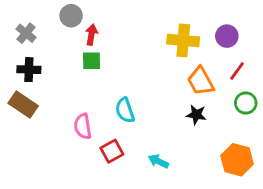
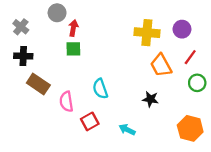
brown rectangle: (23, 104) -> (38, 84), moved
black star: (196, 115) -> (150, 99), moved

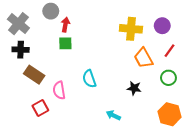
gray cross: (21, 27) -> (18, 24), size x1.5
green circle: (197, 83) -> (168, 78), moved
red square: (90, 121) -> (40, 108), moved

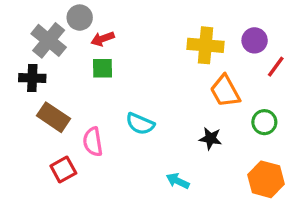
gray cross: (18, 24) -> (49, 40), moved
red arrow: (65, 25) -> (103, 39), turned -120
red line: (170, 51) -> (276, 67), moved
cyan semicircle: (89, 79) -> (140, 124), turned -48

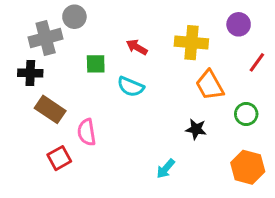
red arrow: (103, 39) -> (137, 47), moved, turned 50
gray cross: (49, 40) -> (46, 38), turned 36
purple circle: (255, 40) -> (239, 24), moved
cyan semicircle: (140, 124) -> (131, 87), moved
cyan arrow: (178, 181) -> (166, 169), turned -75

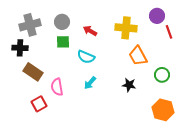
gray circle: (74, 17) -> (62, 22), moved
red line: (257, 62) -> (169, 32), moved, turned -56
cyan arrow: (166, 169) -> (90, 83), moved

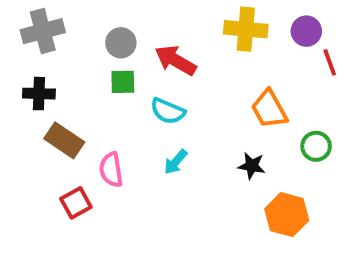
gray cross: (30, 25) -> (43, 31), moved
yellow cross: (126, 28) -> (246, 29), moved
red arrow: (90, 31) -> (176, 60), size x1.5
orange hexagon: (163, 110) -> (287, 215), moved

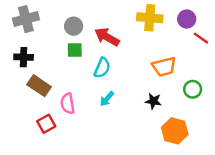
red line: (330, 62) -> (201, 38), turned -35
orange trapezoid: (269, 109) -> (164, 67), turned -75
cyan semicircle: (168, 111) -> (102, 68), turned -90

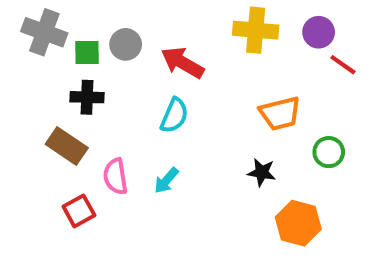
gray cross: (26, 19) -> (44, 32), turned 35
green square: (75, 50) -> (87, 53), moved
black cross: (24, 57) -> (87, 97), moved
cyan arrow: (107, 99) -> (166, 180), moved

